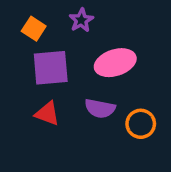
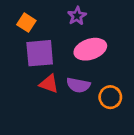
purple star: (81, 20) -> (77, 16), moved
red triangle: (47, 114) -> (49, 84), moved

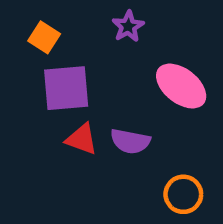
pink ellipse: (90, 49) -> (181, 86), moved, turned 56
orange circle: (110, 97) -> (183, 194), moved

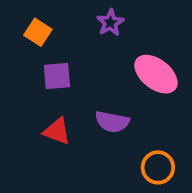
purple square: (66, 88) -> (57, 76), size x0.7
red triangle: (82, 139) -> (57, 131), moved

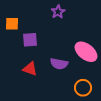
orange square: (38, 32) -> (12, 24), moved, turned -32
pink ellipse: (156, 74) -> (86, 52), moved

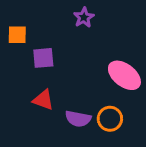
purple semicircle: (59, 64) -> (78, 119), moved
orange circle: (83, 88) -> (110, 119), moved

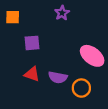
orange square: (17, 35) -> (13, 17), moved
purple semicircle: (78, 119) -> (58, 77), moved

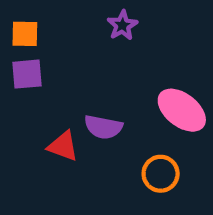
purple square: (32, 43) -> (27, 74), moved
purple semicircle: (58, 77) -> (103, 127), moved

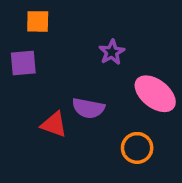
purple star: (122, 25) -> (112, 52), moved
orange square: (25, 34) -> (38, 21), moved

